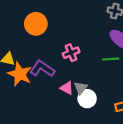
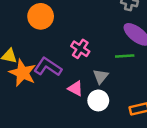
pink cross: (71, 53) -> (80, 49), turned -35
gray triangle: (81, 88) -> (101, 76), moved

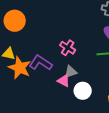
orange circle: (41, 16) -> (15, 21), moved
gray triangle: (101, 76) -> (71, 72), moved, turned 32

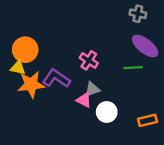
orange circle: (15, 21) -> (25, 50), moved
orange star: (20, 68) -> (31, 84), turned -30

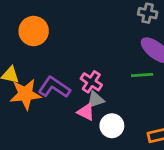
orange circle: (25, 50) -> (34, 31), moved
pink cross: (89, 60) -> (91, 82), moved

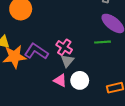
gray triangle: (95, 100) -> (67, 61), turned -32
pink triangle: (86, 112) -> (60, 80), moved

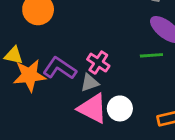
gray triangle: (67, 61) -> (90, 83), moved, turned 32
pink triangle: (60, 80) -> (93, 108), size x1.6

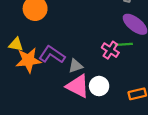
pink cross: (98, 63) -> (110, 50), moved

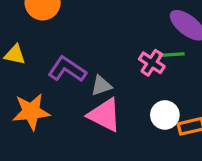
orange star: (28, 60) -> (31, 112), moved
white circle: (99, 86) -> (165, 115), moved

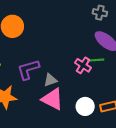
purple L-shape: (67, 69) -> (28, 70), turned -50
white circle: (165, 115) -> (85, 106), moved

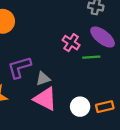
pink cross: (83, 65) -> (71, 43), moved

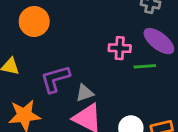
pink cross: (71, 43) -> (120, 48), turned -30

